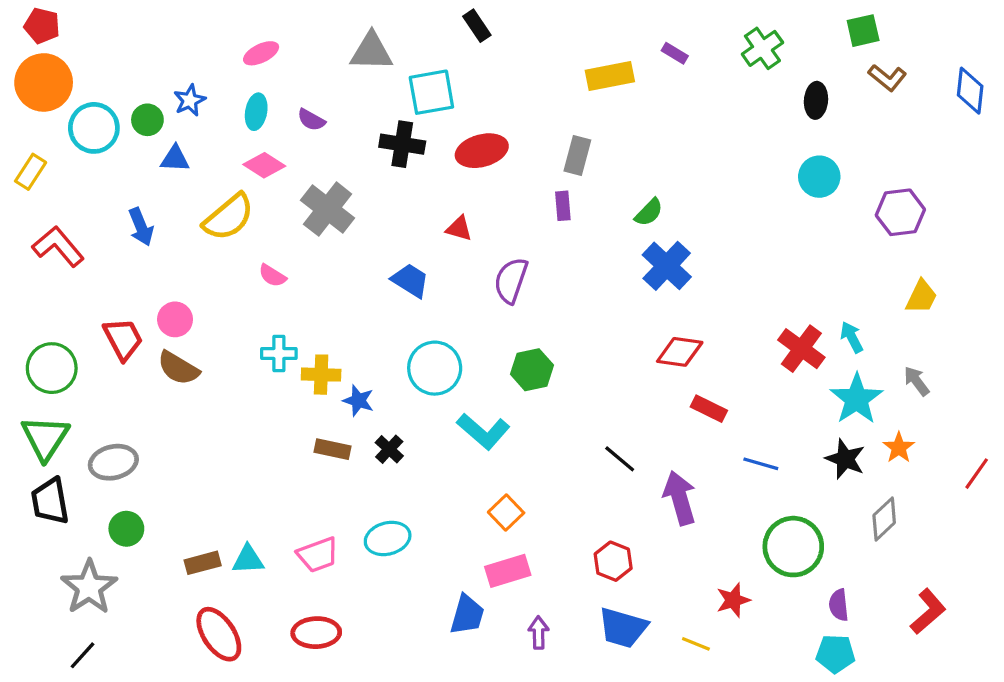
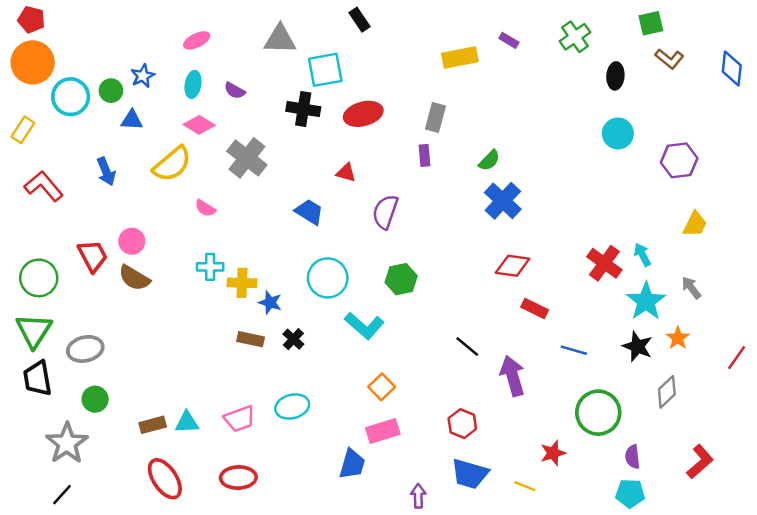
purple arrow: (539, 633) -> (418, 496), moved

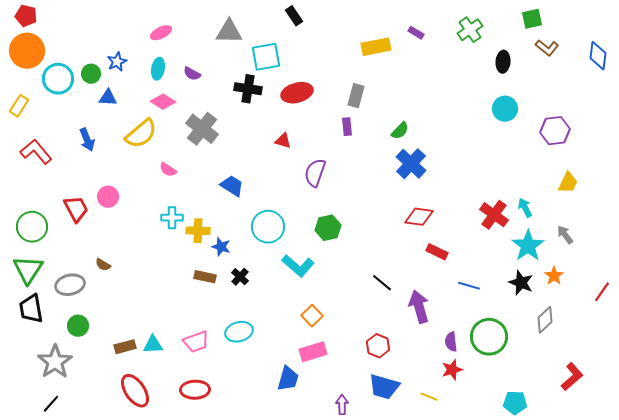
blue trapezoid: (309, 212) -> (232, 186), moved
brown semicircle: (134, 278) -> (103, 265), moved, size x0.6
purple semicircle: (633, 457) -> (451, 342), moved

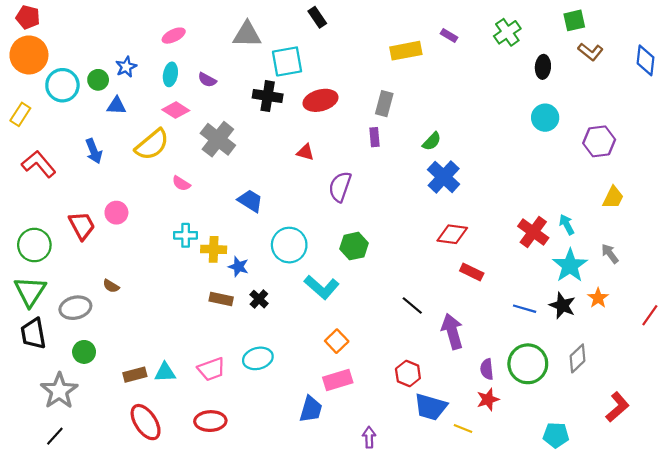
blue line: (469, 286) -> (525, 309), moved
gray diamond: (545, 320) -> (577, 358), moved
blue trapezoid: (384, 387) -> (431, 407), moved

